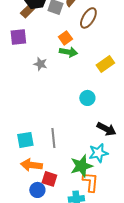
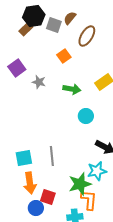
purple square: (18, 37) -> (17, 68), moved, turned -30
green arrow: (68, 52) -> (72, 89), moved
orange arrow: (31, 165) -> (30, 183), turned -105

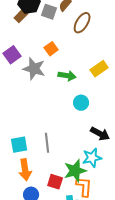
orange square: (64, 56) -> (51, 49), moved
gray star: (39, 82) -> (34, 69), size x1.6
red square: (48, 197) -> (55, 182), moved

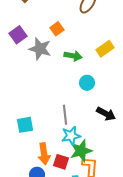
gray line: (47, 143) -> (65, 115), moved
cyan star: (92, 158) -> (71, 136), moved
orange arrow: (25, 170) -> (44, 154), moved

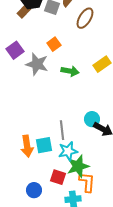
cyan circle: (87, 83) -> (92, 119), moved
cyan square: (25, 125) -> (44, 145), moved
orange arrow: (44, 154) -> (27, 146), moved

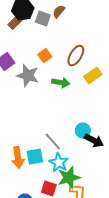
brown ellipse: (85, 18) -> (76, 56), moved
gray line: (62, 130) -> (53, 142), turned -36
cyan star: (68, 151) -> (59, 163), turned -30

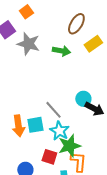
orange square: (45, 56) -> (26, 12), moved

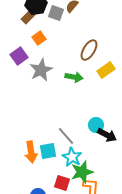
gray star: (28, 44) -> (41, 70), turned 30

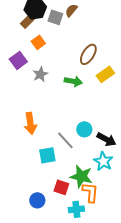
gray star: (41, 70) -> (40, 74), size x0.7
cyan circle: (96, 125) -> (84, 129), moved
orange arrow: (31, 152) -> (30, 123), moved
cyan star: (72, 157) -> (103, 161), moved
green star: (82, 172) -> (81, 176), turned 30

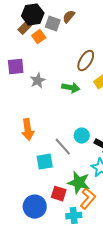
orange square: (38, 42) -> (39, 37), moved
purple square: (18, 60) -> (16, 67), turned 30
orange L-shape: (90, 192) -> (88, 199), turned 35
blue circle: (37, 200) -> (35, 207), size x1.5

